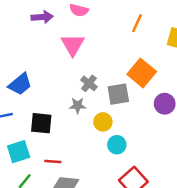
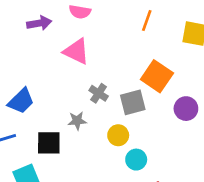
pink triangle: (73, 45) -> (76, 51), turned -30
gray star: (78, 105) -> (77, 121), moved

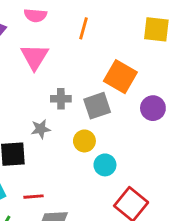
orange line: (147, 20) -> (84, 28), moved
pink triangle: (76, 51) -> (35, 57), turned 40
gray cross: (99, 93) -> (61, 99), turned -30

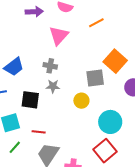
orange line: (84, 28) -> (96, 23), turned 35
gray cross: (61, 99) -> (50, 66), moved
cyan circle: (105, 165) -> (110, 122), moved, size x1.5

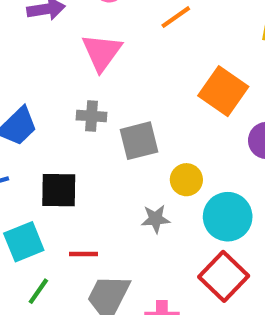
gray square: (95, 78) -> (139, 141), moved
gray star: (53, 86) -> (156, 219), moved
yellow circle: (81, 101) -> (186, 180), moved

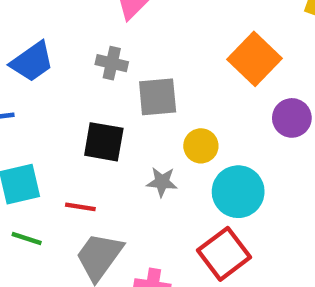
black square: (59, 190) -> (104, 142), moved
green line: (38, 291) -> (27, 238), turned 64

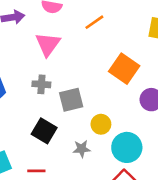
black square: (104, 142) -> (44, 131), turned 30

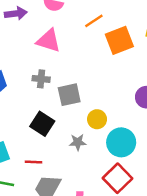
pink triangle: (48, 44) -> (48, 41), turned -50
orange square: (124, 69) -> (119, 40), moved, turned 32

